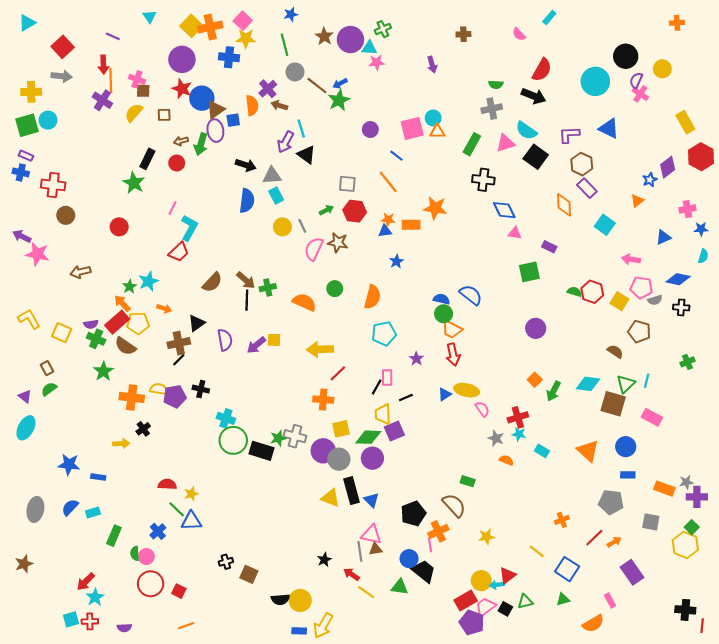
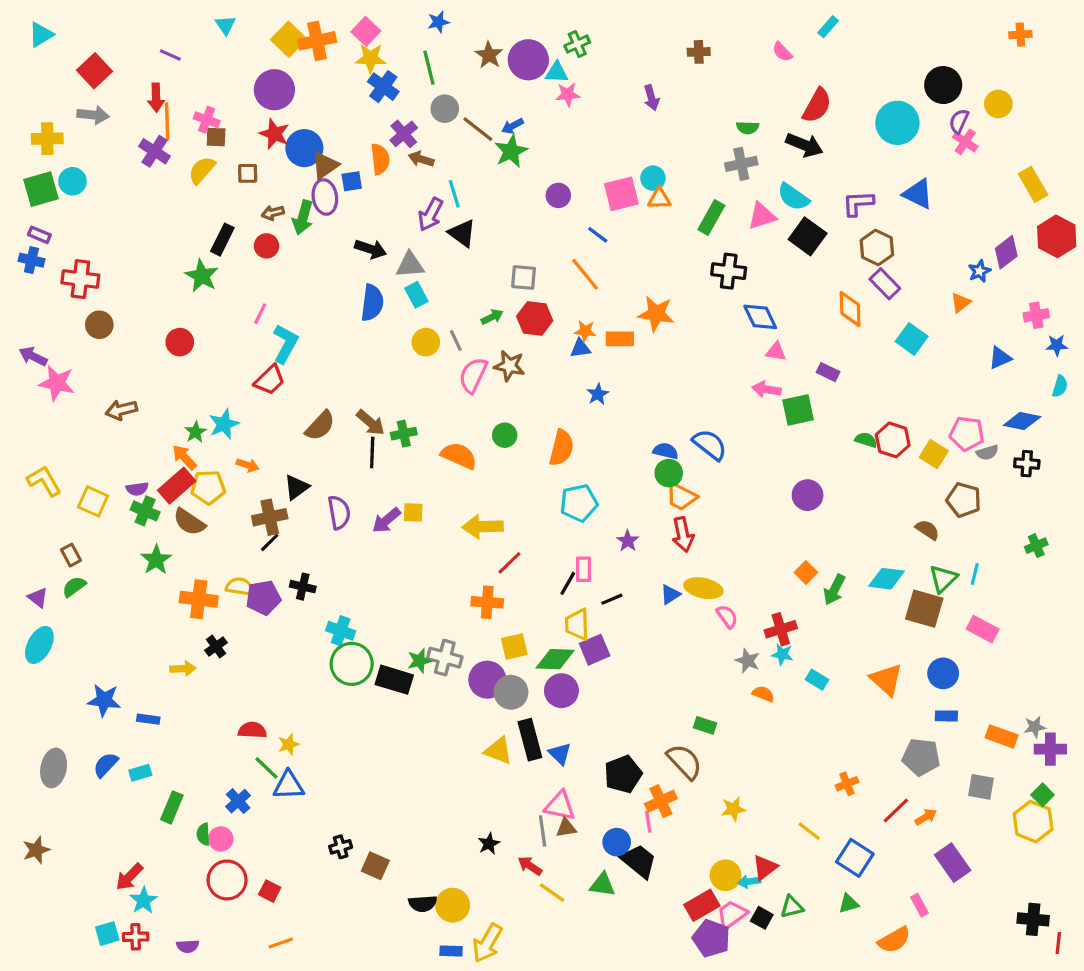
blue cross: (229, 57) -> (383, 87), moved, turned 30
pink arrow: (631, 259) -> (767, 389), moved

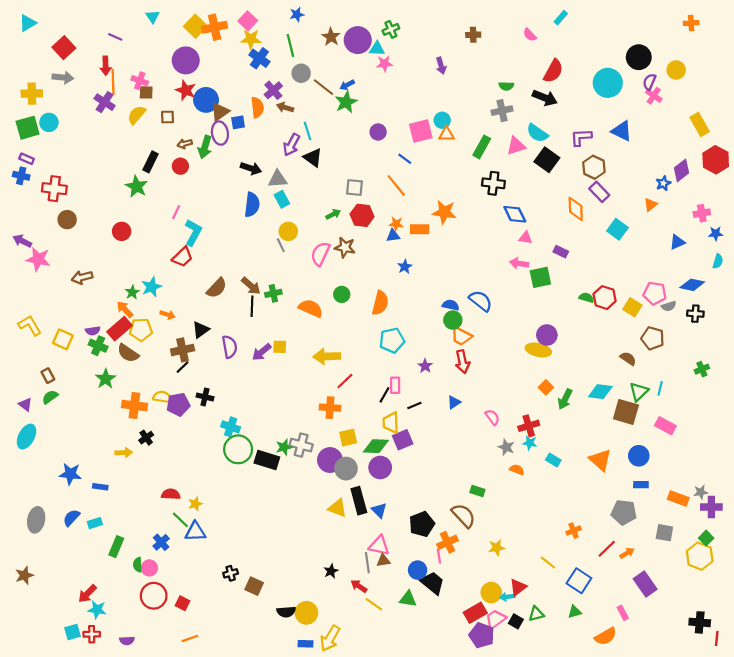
gray line: (456, 341) -> (281, 245), moved
yellow ellipse: (703, 588) -> (538, 350), moved
cyan star: (143, 900) -> (97, 610), turned -30

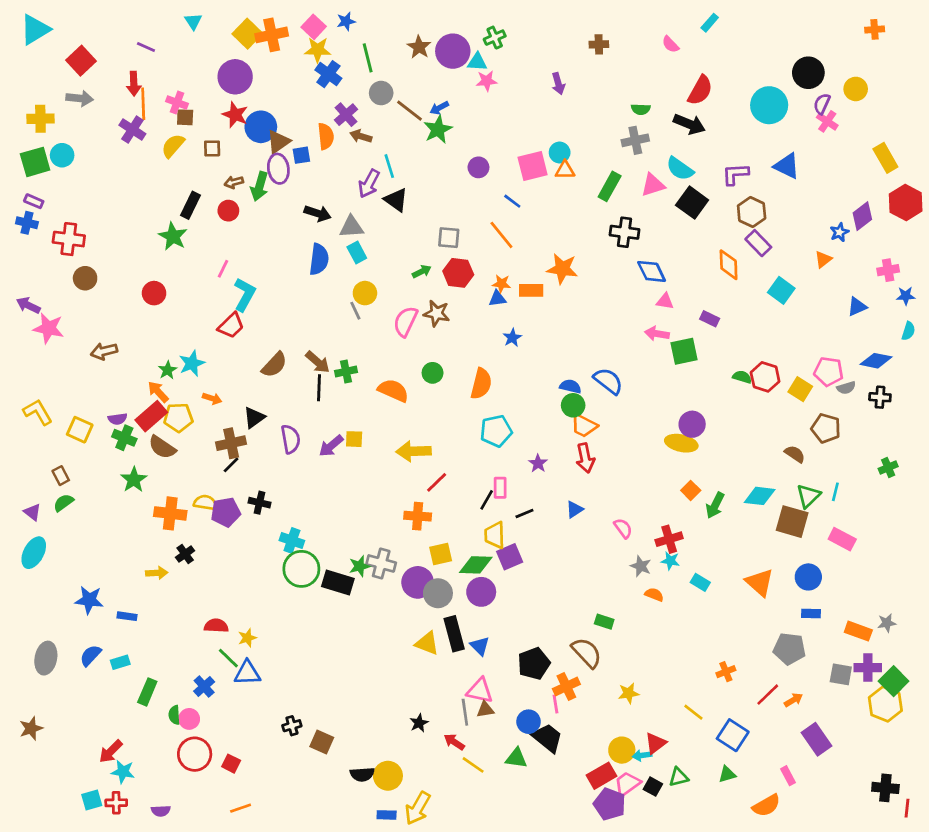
blue star: (297, 14) -> (346, 21), moved
cyan triangle: (28, 23) -> (35, 29), size x1.4
purple cross: (711, 507) -> (868, 668), moved
green square: (706, 538) -> (894, 681), size x1.5

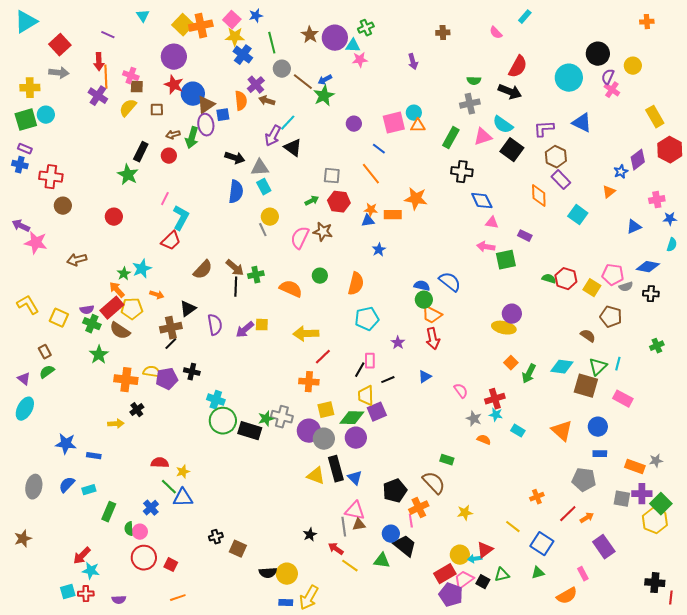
cyan line: (389, 166) -> (288, 123), turned 60

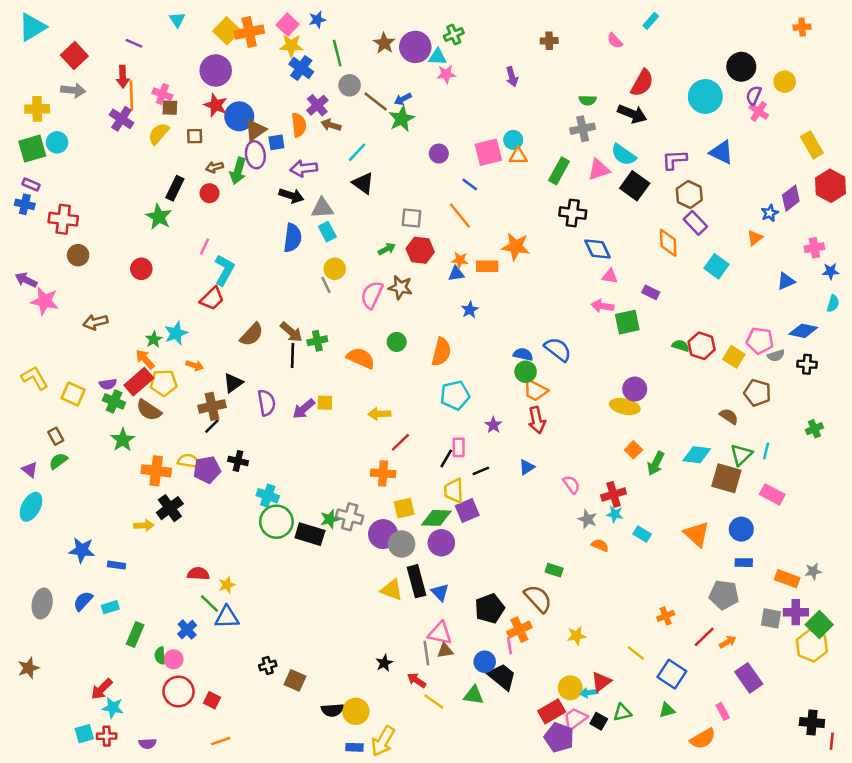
purple arrow: (273, 136) -> (304, 168), moved, turned 55
yellow arrow: (306, 334) -> (379, 414), size x0.7
black cross: (137, 410) -> (170, 508), size x1.5

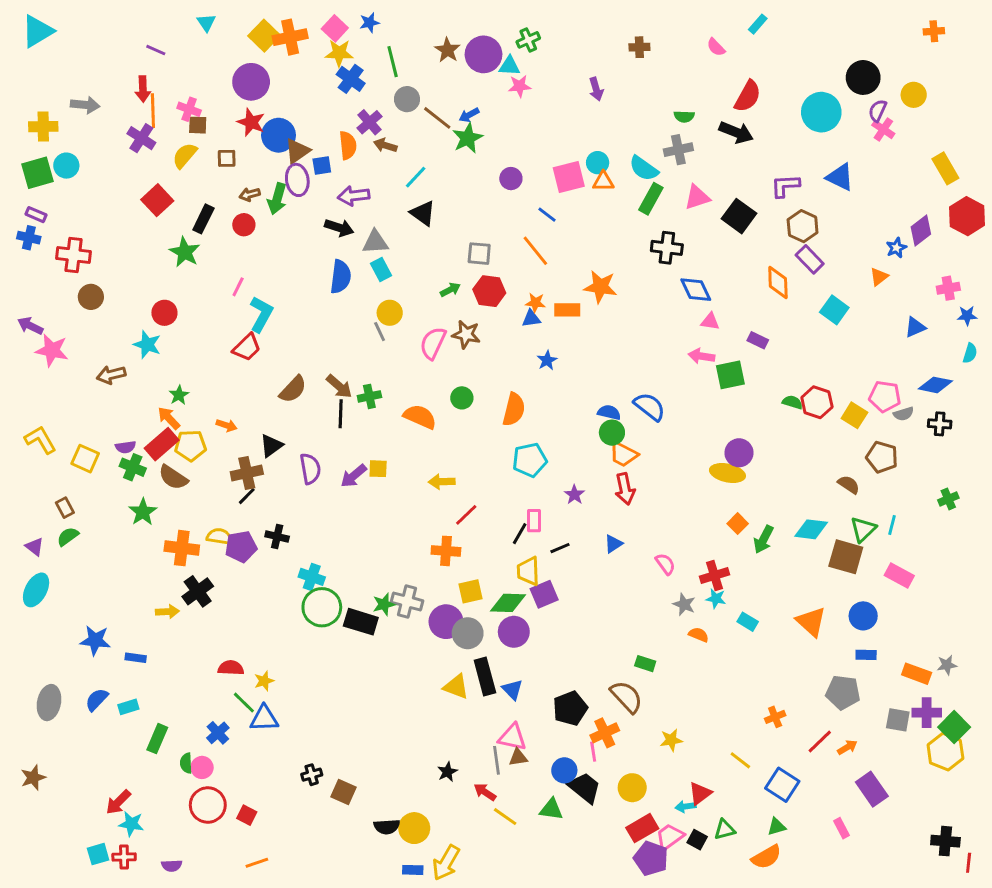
red square: (74, 56) -> (157, 200), moved
cyan semicircle: (624, 155) -> (644, 168), moved
cyan star: (176, 333) -> (147, 345), moved, turned -30
yellow circle: (570, 688) -> (632, 788), moved
orange semicircle: (703, 739) -> (766, 857), moved

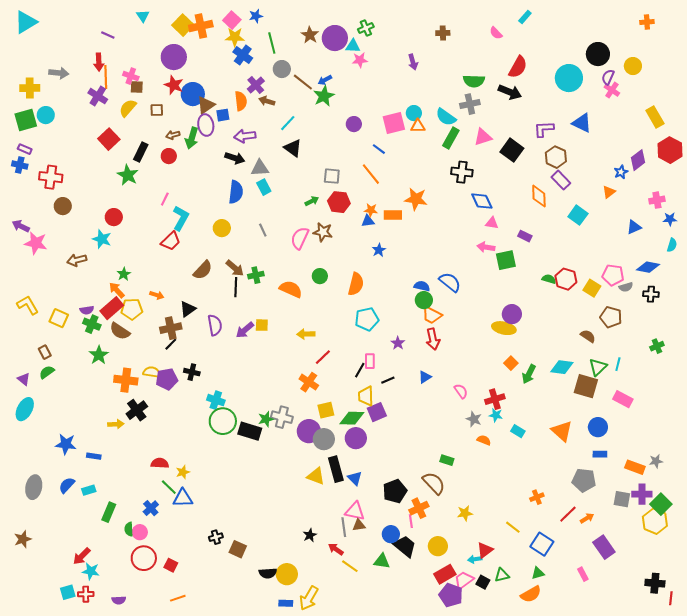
green semicircle: (684, 116) -> (474, 81), size x1.5
yellow circle: (390, 313) -> (222, 228), moved
orange cross: (446, 551) -> (309, 382), turned 30

